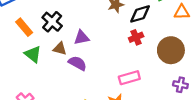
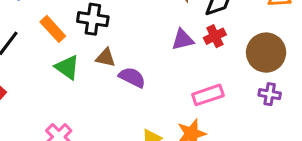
black cross: (52, 22) -> (93, 19), turned -30
purple triangle: (82, 38) -> (183, 40), moved
purple cross: (180, 85) -> (270, 94), moved

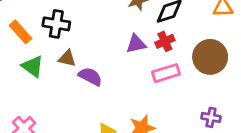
purple cross: (270, 94) -> (211, 117), moved
pink rectangle: (208, 95) -> (166, 73), moved

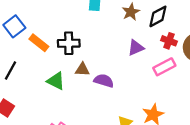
orange rectangle: (21, 32) -> (39, 43), moved
red cross: (165, 41) -> (169, 41), moved, turned -35

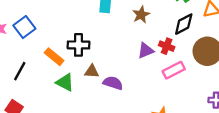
black diamond: (158, 16) -> (184, 24), moved
red cross: (169, 41) -> (167, 46), moved
orange rectangle: (39, 43) -> (54, 57), moved

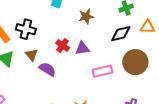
red cross: (167, 46) -> (63, 46), moved
brown triangle: (92, 71) -> (32, 55), turned 32

